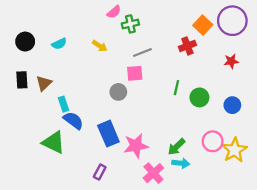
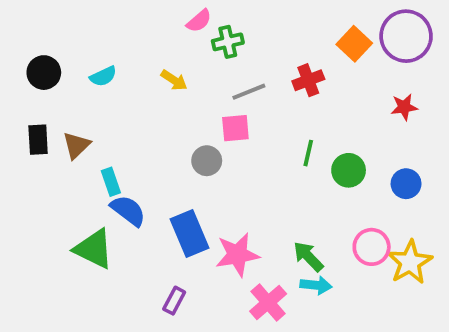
red cross: (187, 46) -> (308, 80), moved
green arrow: (176, 147) -> (308, 257), turned 90

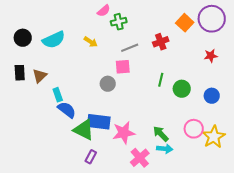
cyan semicircle: (103, 76) -> (54, 40), size x1.6
blue rectangle: (189, 234) -> (99, 122), turned -60
green triangle: (94, 249) -> (84, 130), moved

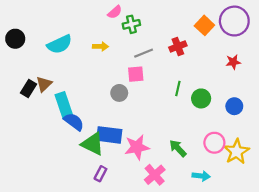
black circle: (23, 38) -> (15, 39), moved
yellow arrow: (91, 42) -> (100, 46), turned -32
black rectangle: (20, 73) -> (28, 89), moved, turned 35
cyan rectangle: (58, 95) -> (64, 105), size x1.6
cyan arrow: (165, 149) -> (201, 176), moved

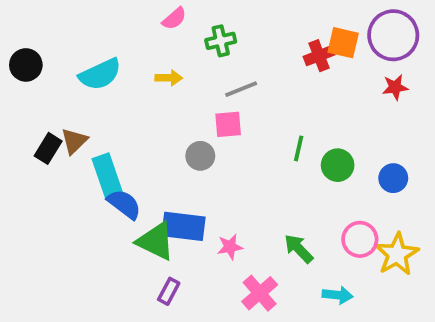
pink semicircle: (115, 12) -> (174, 19), moved
orange square: (204, 25) -> (343, 43), turned -30
red cross: (178, 46) -> (319, 56), moved
red star: (233, 62) -> (395, 87), moved
pink star: (137, 147) -> (230, 247), size x0.6

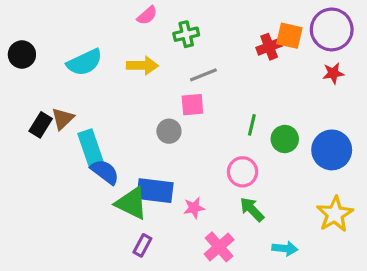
yellow arrow: (169, 78) -> (142, 65), size x1.4
blue circle: (393, 178) -> (332, 150), size x1.6
pink circle: (360, 239) -> (243, 172), moved

